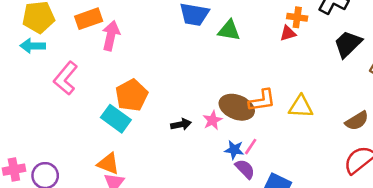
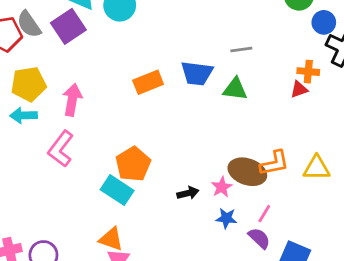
orange rectangle: (89, 19) -> (148, 82), moved
pink arrow: (111, 36) -> (72, 100), moved
blue star: (234, 150) -> (226, 218), moved

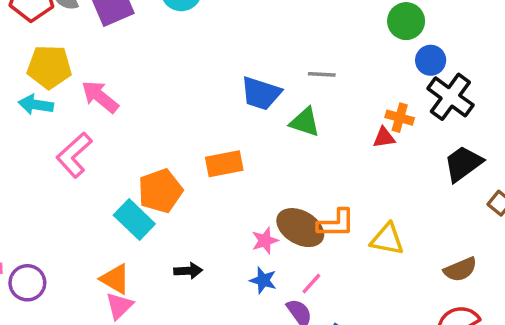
orange rectangle: (148, 82) -> (224, 164), moved
pink arrow: (72, 100) -> (100, 97), turned -72
black arrow: (188, 193) -> (188, 271), moved

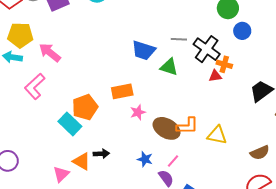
black cross: (450, 97) -> (207, 49), moved
pink star: (265, 241) -> (138, 112), moved
orange triangle: (115, 279) -> (82, 161), moved

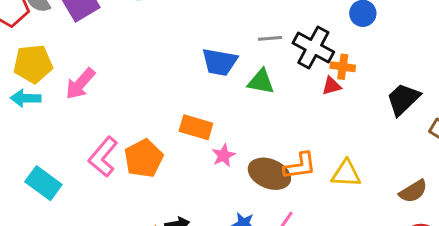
pink arrow: (50, 52) -> (80, 84), turned -80
pink L-shape: (35, 86) -> (103, 157), moved
orange rectangle: (122, 91) -> (196, 127), turned 35
cyan rectangle: (70, 124) -> (43, 183), moved

